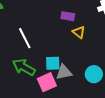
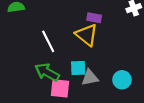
yellow triangle: (79, 32) -> (87, 35), moved, size x1.6
pink square: (47, 82) -> (60, 88), moved, turned 30

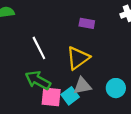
yellow triangle: (87, 35) -> (78, 58), moved, turned 45
cyan square: (78, 68) -> (70, 96), moved, turned -35

